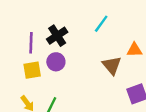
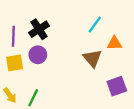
cyan line: (101, 24) -> (95, 25), moved

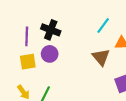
black cross: (39, 29) -> (51, 30), turned -36

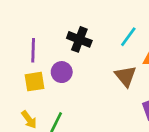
black cross: (51, 30) -> (79, 39), moved

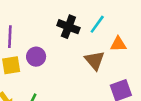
black cross: (79, 39) -> (68, 27), moved

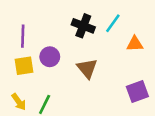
brown triangle: (95, 60) -> (87, 68), moved

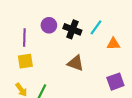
purple circle: (50, 57) -> (49, 25), moved
brown triangle: (87, 68) -> (76, 63), turned -30

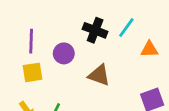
purple circle: (49, 25) -> (64, 53), moved

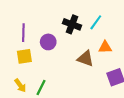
orange triangle: (149, 49) -> (105, 47), moved
brown triangle: (99, 75) -> (85, 59), moved

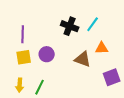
purple circle: (48, 42) -> (47, 54), moved
yellow arrow: (20, 85) -> (20, 85), turned 40

